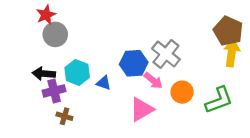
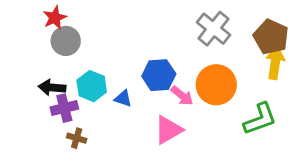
gray cross: (166, 54) -> (214, 29), moved
orange circle: (182, 92) -> (216, 85), moved, size x1.5

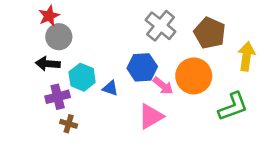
gray cross: (214, 29) -> (161, 26), moved
brown pentagon: (271, 37) -> (210, 33), moved
black arrow: (52, 87) -> (48, 64), moved

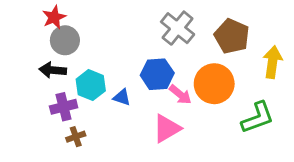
brown cross: (69, 124) -> (76, 137), turned -35

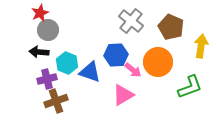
blue triangle: (122, 97) -> (90, 72), size x1.6
brown cross: (76, 137) -> (56, 101), size x1.6

